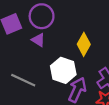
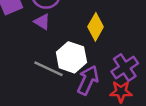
gray line: (23, 80) -> (49, 69), moved

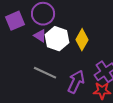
white hexagon: (71, 57) -> (57, 39), moved

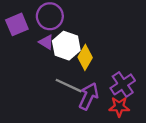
yellow diamond: (82, 40) -> (85, 57), moved
gray line: (45, 73) -> (69, 86), moved

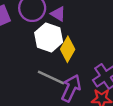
purple triangle: (46, 42) -> (58, 14), moved

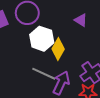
purple triangle: (58, 14) -> (81, 20), moved

